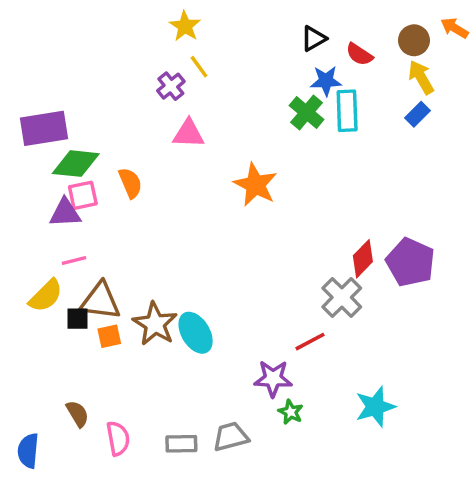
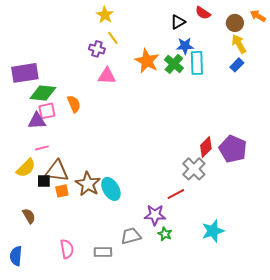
red semicircle: (359, 54) -> (203, 13), moved
purple cross: (171, 86) -> (97, 49), turned -35
orange star: (255, 185) -> (147, 61), moved
brown semicircle: (78, 414) -> (29, 216), moved
gray trapezoid: (231, 437) -> (131, 236), moved

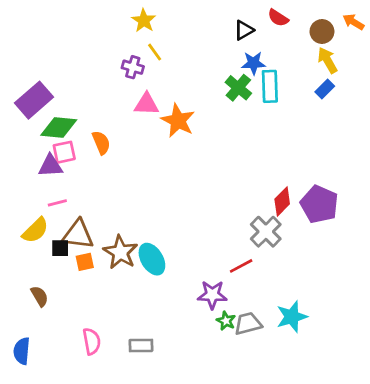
orange star: (147, 61) -> (178, 121), moved
purple rectangle: (25, 73) -> (34, 100), turned -32
gray trapezoid: (131, 236) -> (248, 324), moved

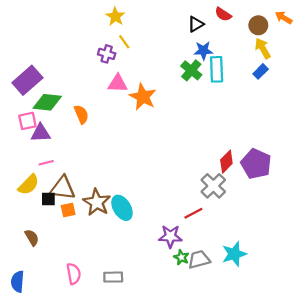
pink square: (64, 152) -> (27, 121), moved

